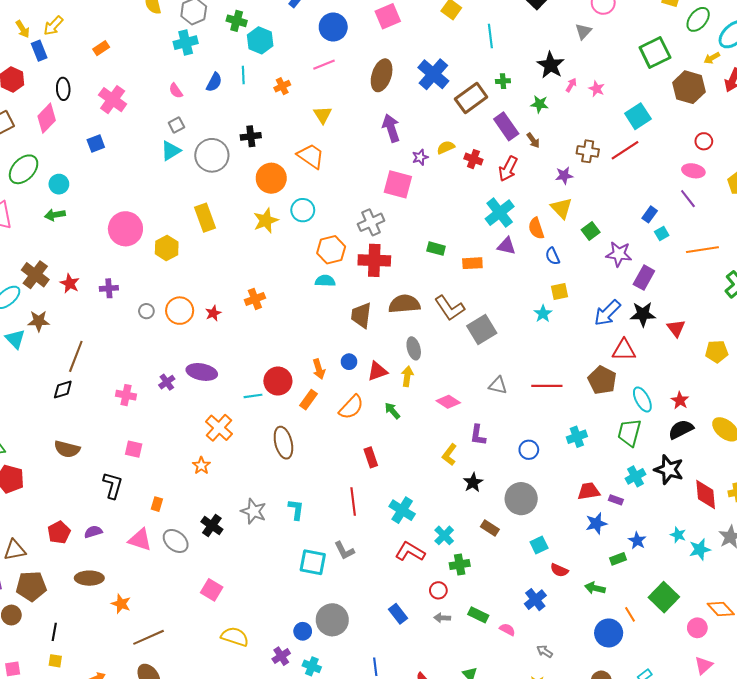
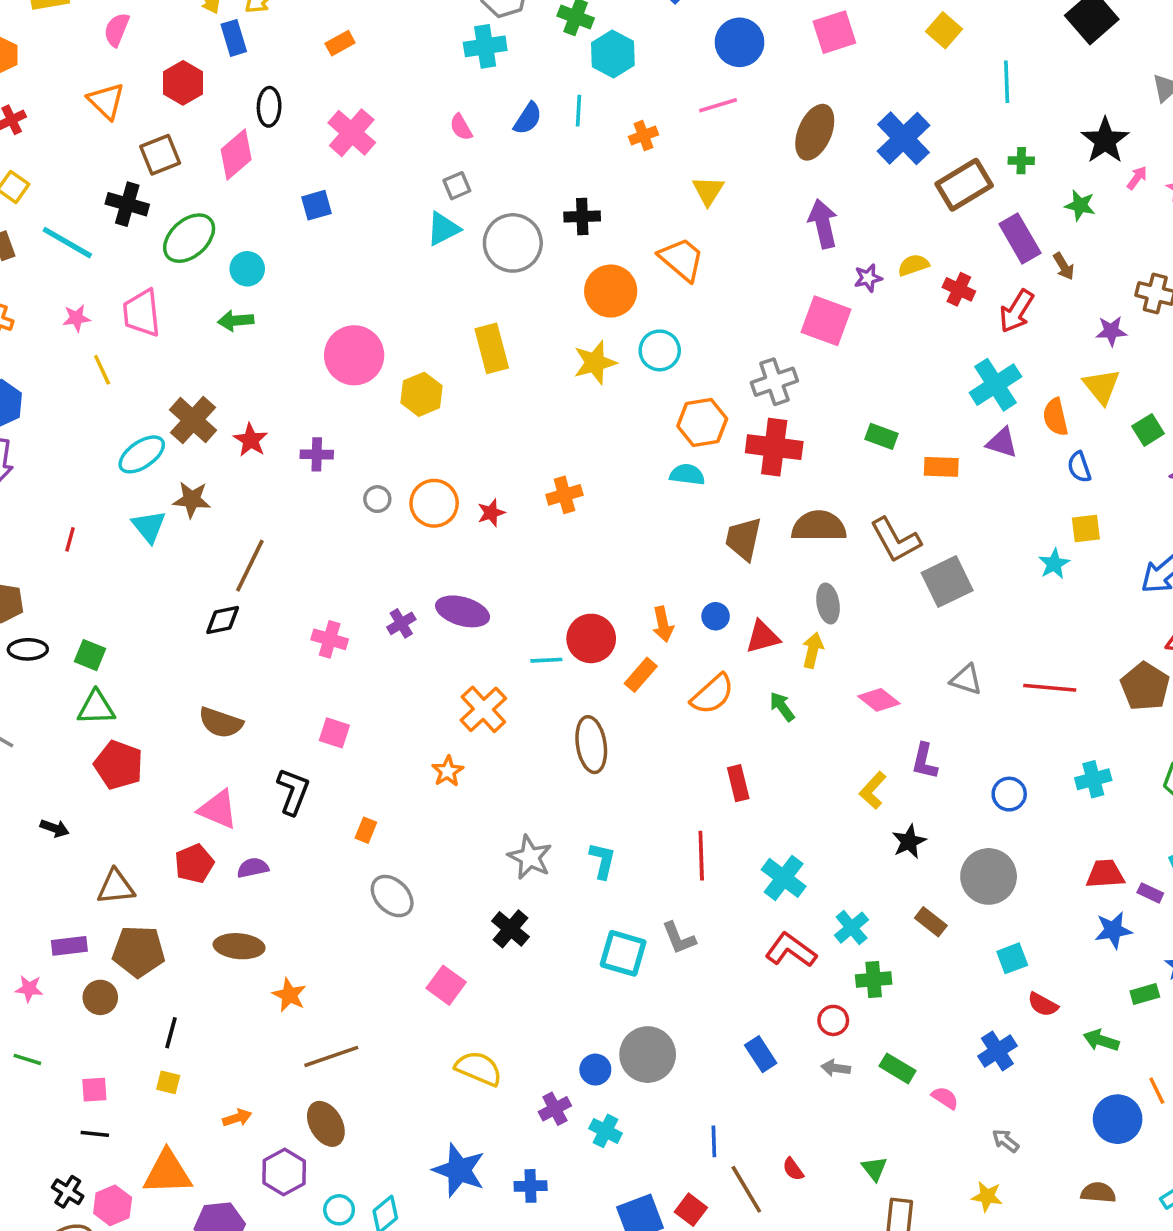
black cross: (212, 525) -> (510, 929), moved
pink triangle: (140, 540) -> (218, 809), moved

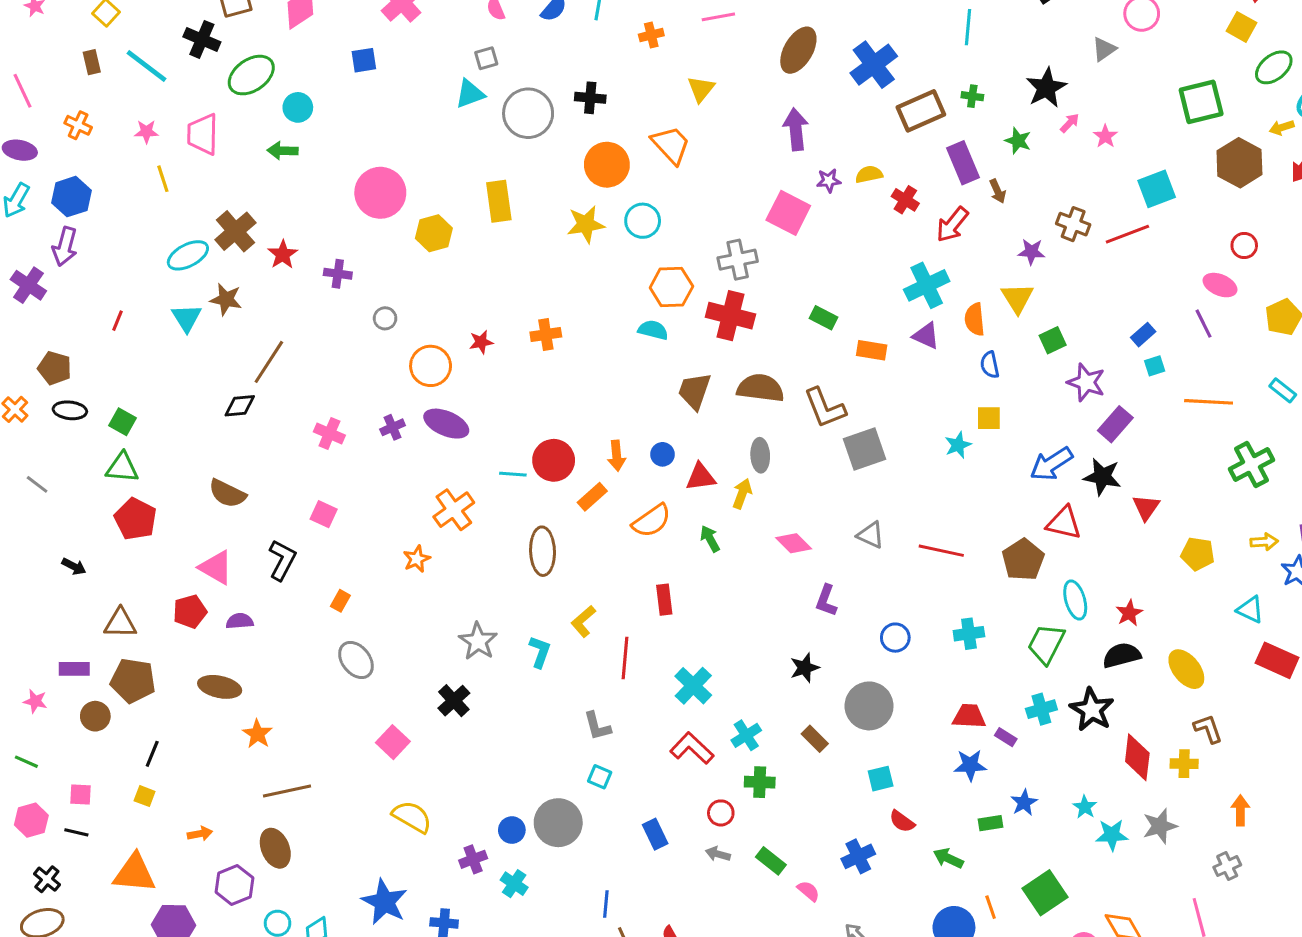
orange circle: (434, 503) -> (431, 366), moved
yellow L-shape: (873, 790) -> (583, 621), moved
cyan square: (623, 953) -> (600, 777), moved, size x0.6
pink hexagon: (113, 1205) -> (31, 820), moved

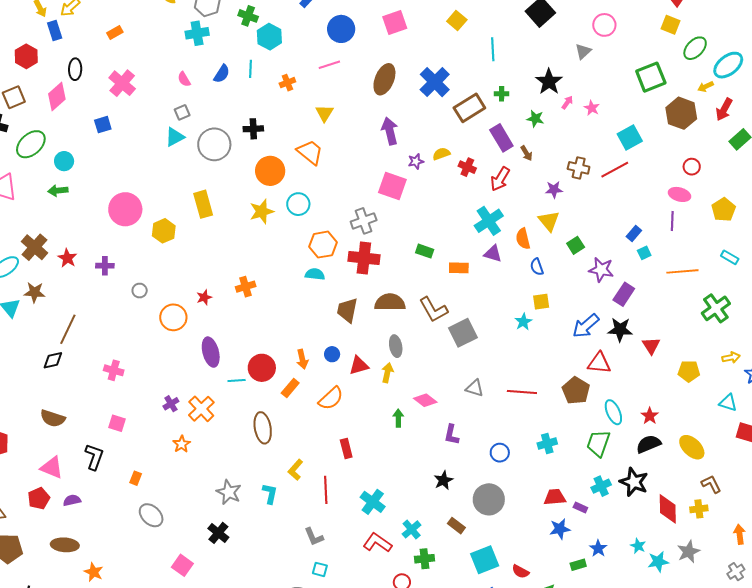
purple line: (1203, 324) -> (672, 221), turned 36
purple ellipse: (446, 424) -> (211, 352), moved, turned 60
purple cross: (393, 427) -> (171, 404), moved
green arrow: (710, 539) -> (398, 418), moved, turned 36
cyan square: (881, 779) -> (485, 560), moved, size x1.6

